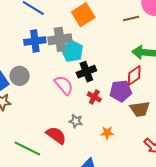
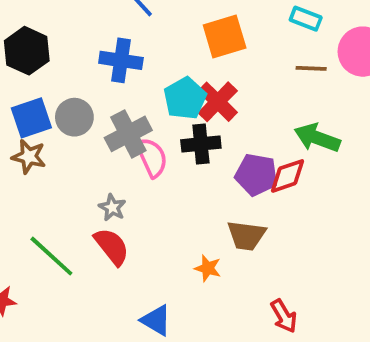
gray cross: (60, 39) -> (128, 134), moved, turned -35
purple pentagon: (121, 91) -> (256, 175), moved
red cross: (94, 97) -> (218, 102), moved, size x1.5
brown trapezoid: (140, 109) -> (246, 236), moved
gray star: (76, 121) -> (112, 207), moved

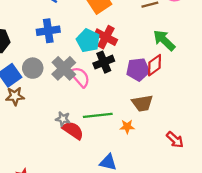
green arrow: (317, 138) -> (164, 40), turned 40
gray star: (112, 207) -> (63, 119), moved
green line: (51, 256) -> (98, 115), moved, turned -32

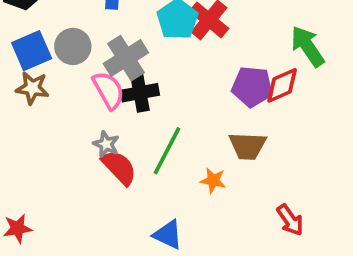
black cross: (104, 62) -> (140, 93), moved
pink semicircle: (80, 77) -> (108, 90), moved
green line: (98, 115) -> (167, 151), turned -68

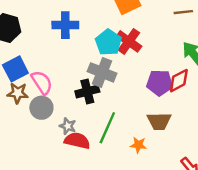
gray circle: (73, 46) -> (41, 108), moved
gray cross: (126, 58) -> (102, 72), moved, turned -32
pink semicircle: (108, 90) -> (42, 82), moved
red semicircle: (119, 167) -> (77, 141), turned -30

